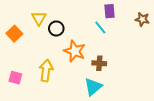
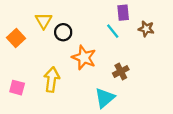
brown star: (142, 19) -> (146, 29), moved
brown cross: (99, 63) -> (121, 71), moved, turned -32

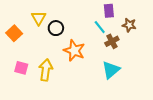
brown cross: (121, 71) -> (112, 41), moved
pink square: (17, 88) -> (21, 68), moved
cyan triangle: (105, 98) -> (111, 70), moved

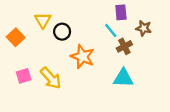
pink square: (21, 68) -> (24, 76), turned -32
yellow arrow: (46, 70) -> (51, 78), turned 130
cyan triangle: (111, 70) -> (123, 78), turned 42

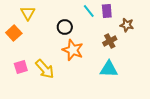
yellow triangle: (43, 20) -> (28, 13), moved
cyan line: (111, 31) -> (89, 11), moved
black circle: (62, 32) -> (65, 27), moved

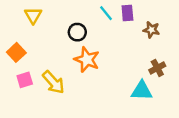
orange square: (14, 33) -> (16, 52), moved
brown cross: (110, 41) -> (157, 68), moved
cyan triangle: (109, 69) -> (142, 91), moved

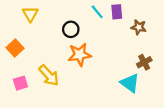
orange star: (87, 60) -> (80, 55), turned -30
pink square: (25, 80) -> (20, 83), moved
cyan triangle: (142, 91) -> (130, 83), turned 35

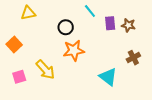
purple rectangle: (117, 12) -> (110, 23), moved
yellow triangle: (30, 14) -> (28, 13), turned 49
cyan triangle: (130, 83) -> (108, 77), moved

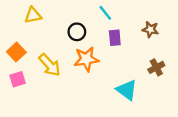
purple rectangle: (110, 23) -> (115, 38), moved
yellow arrow: (45, 70) -> (50, 65), moved
pink square: (19, 77) -> (18, 79), moved

